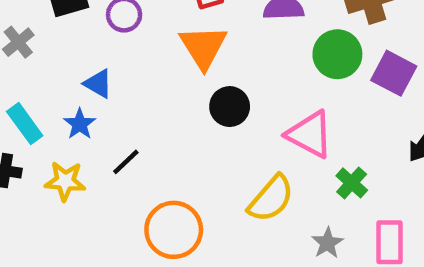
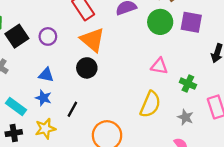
black circle: (230, 107) -> (87, 68), moved
pink triangle: (310, 134) -> (159, 66), size x0.7

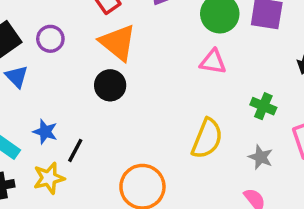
pink triangle: (159, 66) -> (213, 62), moved
blue triangle: (46, 75) -> (17, 77), moved, turned 35
black line: (72, 109) -> (75, 150), moved

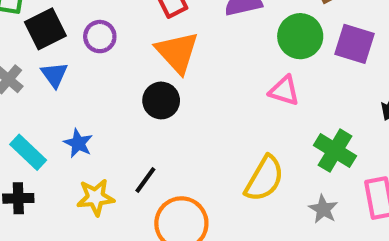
green cross: (263, 106) -> (335, 151), size x1.4
black line: (75, 150) -> (145, 180), moved
yellow star: (49, 178) -> (96, 197), moved

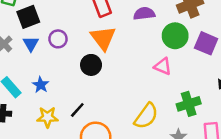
purple circle: (100, 37) -> (58, 39), moved
green cross: (335, 151) -> (189, 104), turned 35

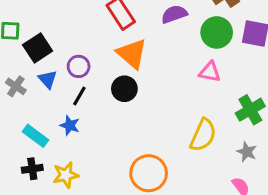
black line: (77, 110) -> (79, 96), moved
yellow star: (47, 117) -> (66, 175), moved

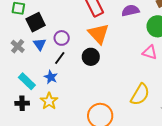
yellow star: (66, 175) -> (49, 101), moved, turned -30

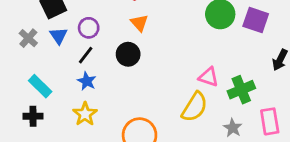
orange triangle: (99, 34) -> (139, 23), size x0.6
pink triangle: (150, 52) -> (209, 77), moved
blue star: (51, 77) -> (87, 81), moved
yellow star: (49, 101) -> (85, 114), moved

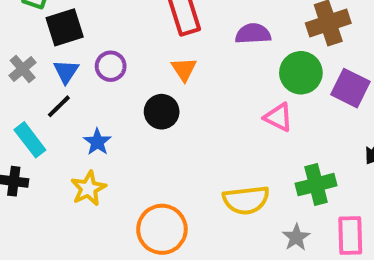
black line: (86, 55) -> (59, 106), moved
pink triangle: (209, 77) -> (278, 117), moved
yellow semicircle: (195, 107) -> (246, 200), turned 44

